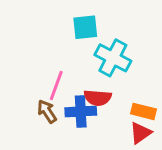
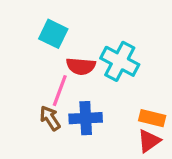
cyan square: (85, 27) -> (53, 34), moved, turned 32
red semicircle: (98, 98) -> (81, 66), moved

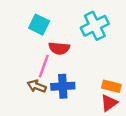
cyan cross: (120, 61) -> (95, 26), moved, turned 36
brown arrow: (50, 118) -> (37, 86), turned -36

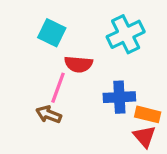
blue cross: (63, 86) -> (119, 97), moved
red triangle: (109, 103) -> (144, 136), turned -36

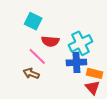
cyan cross: (126, 34) -> (80, 43), moved
pink line: (58, 88) -> (37, 56), turned -66

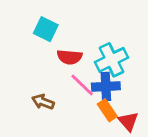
pink line: (37, 56) -> (82, 85), moved
orange rectangle: (95, 73) -> (107, 110), moved, turned 42

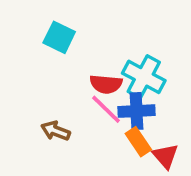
red semicircle: (70, 57) -> (106, 84), moved
cyan cross: (111, 60) -> (144, 77), turned -36

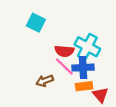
brown arrow: (56, 131) -> (45, 81), moved, turned -42
orange rectangle: (138, 142) -> (84, 86), turned -63

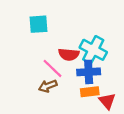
cyan square: (36, 23) -> (38, 24), turned -30
pink line: (64, 66) -> (52, 68), moved

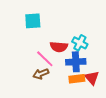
cyan cross: (93, 50) -> (80, 43), size x0.7
red triangle: (107, 101) -> (92, 78), moved

